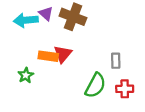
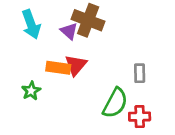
purple triangle: (46, 13) -> (69, 31), moved
cyan arrow: (26, 20) -> (31, 24), turned -105
red cross: (125, 89) -> (140, 117), moved

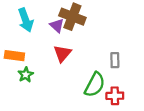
orange rectangle: (58, 68) -> (14, 56), moved

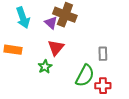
green star: (26, 75) -> (45, 67), moved

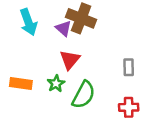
orange rectangle: (13, 50) -> (21, 84), moved
green semicircle: (85, 76) -> (84, 95), moved

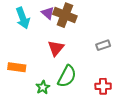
purple triangle: (63, 28) -> (48, 13), moved
gray rectangle: (129, 67) -> (103, 45), moved, turned 72
green star: (56, 84) -> (43, 87), moved

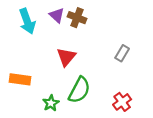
brown cross: (65, 15) -> (77, 18), size x0.7
gray rectangle: (103, 45) -> (122, 53), turned -40
red cross: (103, 86) -> (122, 102), turned -35

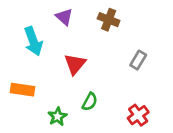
brown cross: (77, 18) -> (109, 20), moved
cyan arrow: (27, 21) -> (33, 41), moved
green semicircle: (79, 90) -> (90, 102), size x0.6

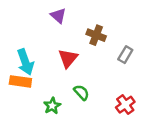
brown cross: (109, 20) -> (96, 35), moved
cyan arrow: (33, 41) -> (25, 62), moved
green semicircle: (90, 102) -> (81, 92), turned -70

